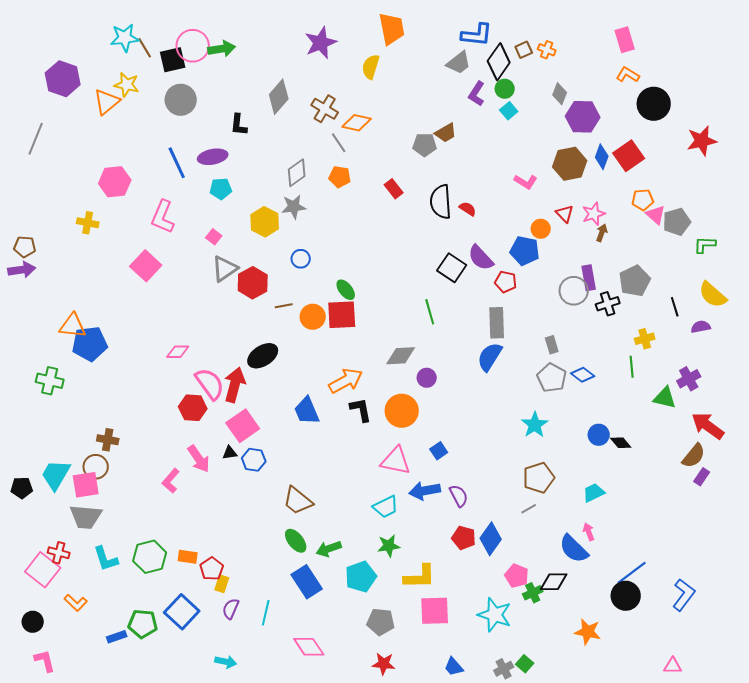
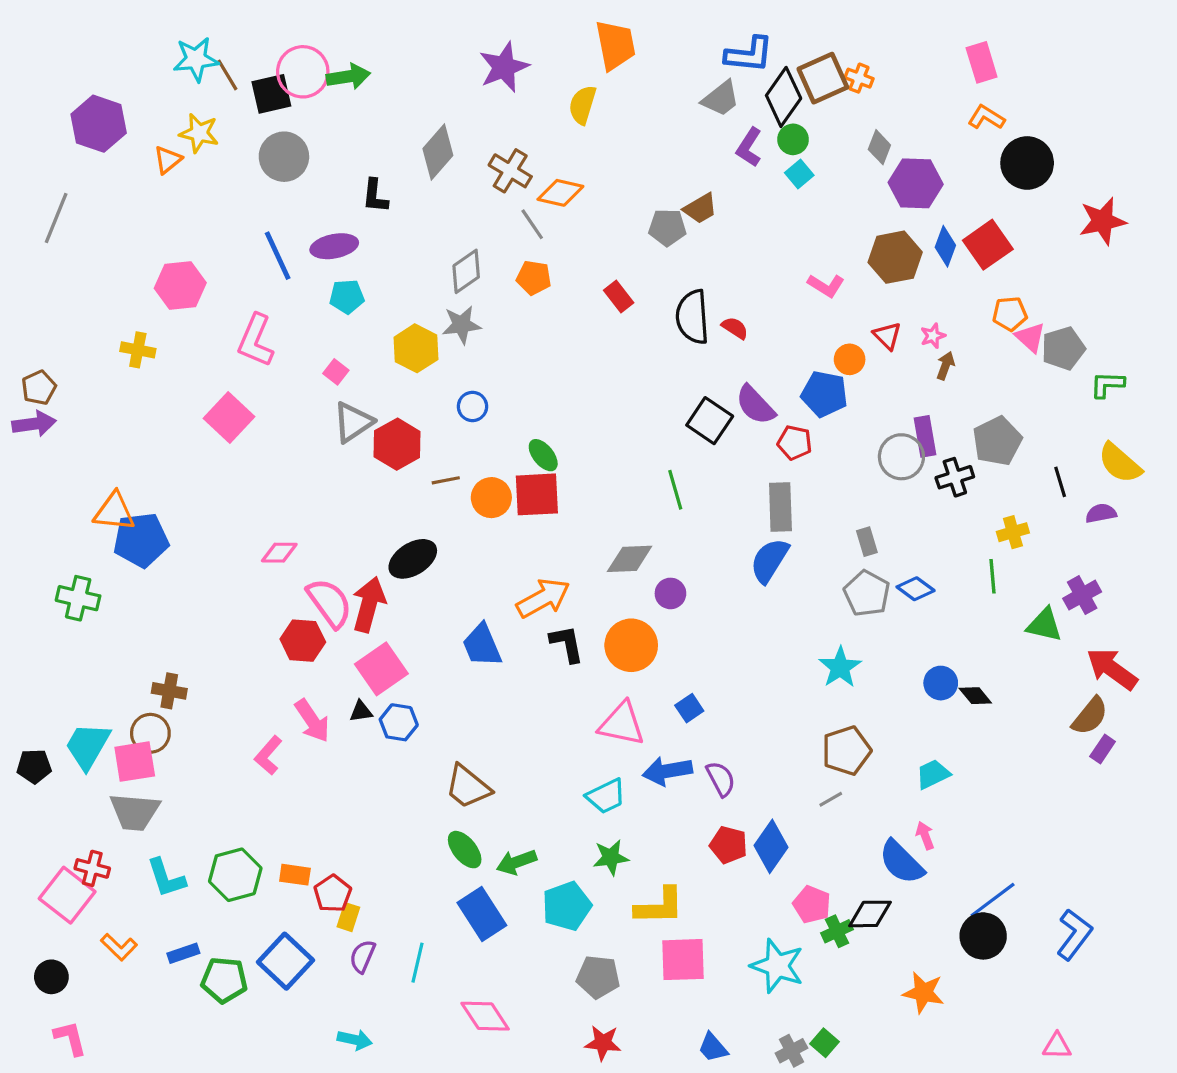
brown square: (524, 50) -> (823, 78), size x1.8
orange triangle: (107, 102) -> (168, 160), size x0.7
pink star: (594, 214) -> (933, 336), size x0.7
brown pentagon: (25, 247) -> (39, 388), turned -30
blue rectangle: (117, 637) -> (183, 953), moved

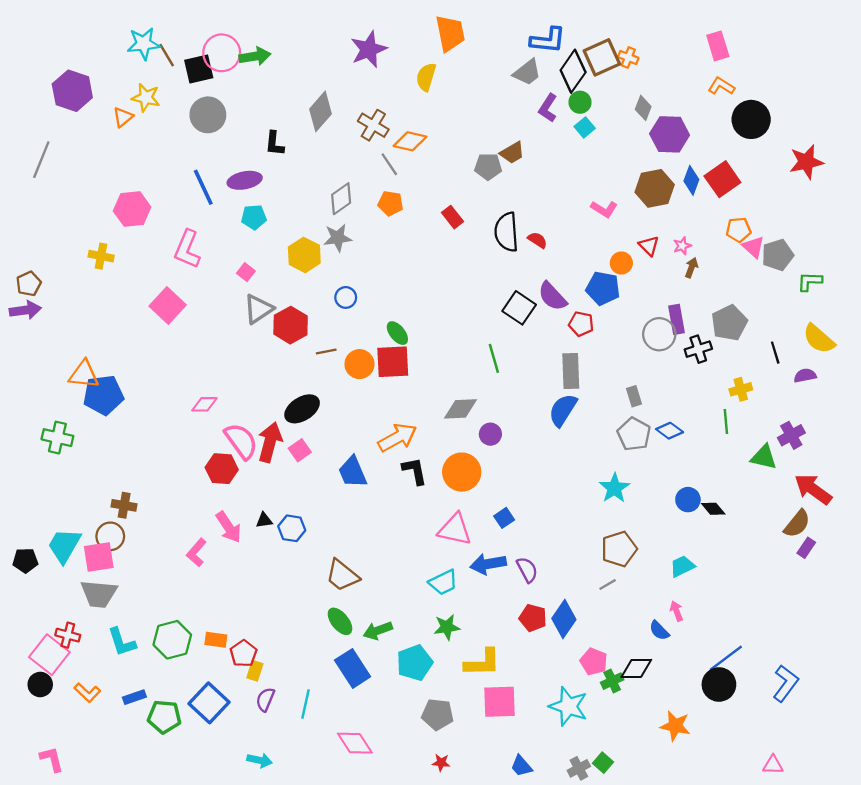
pink square: (381, 669) -> (300, 450), moved, size x0.6
blue semicircle: (901, 862) -> (659, 631), size x0.6
black circle: (51, 977) -> (40, 685), moved
red star: (603, 1043) -> (441, 763), size x0.7

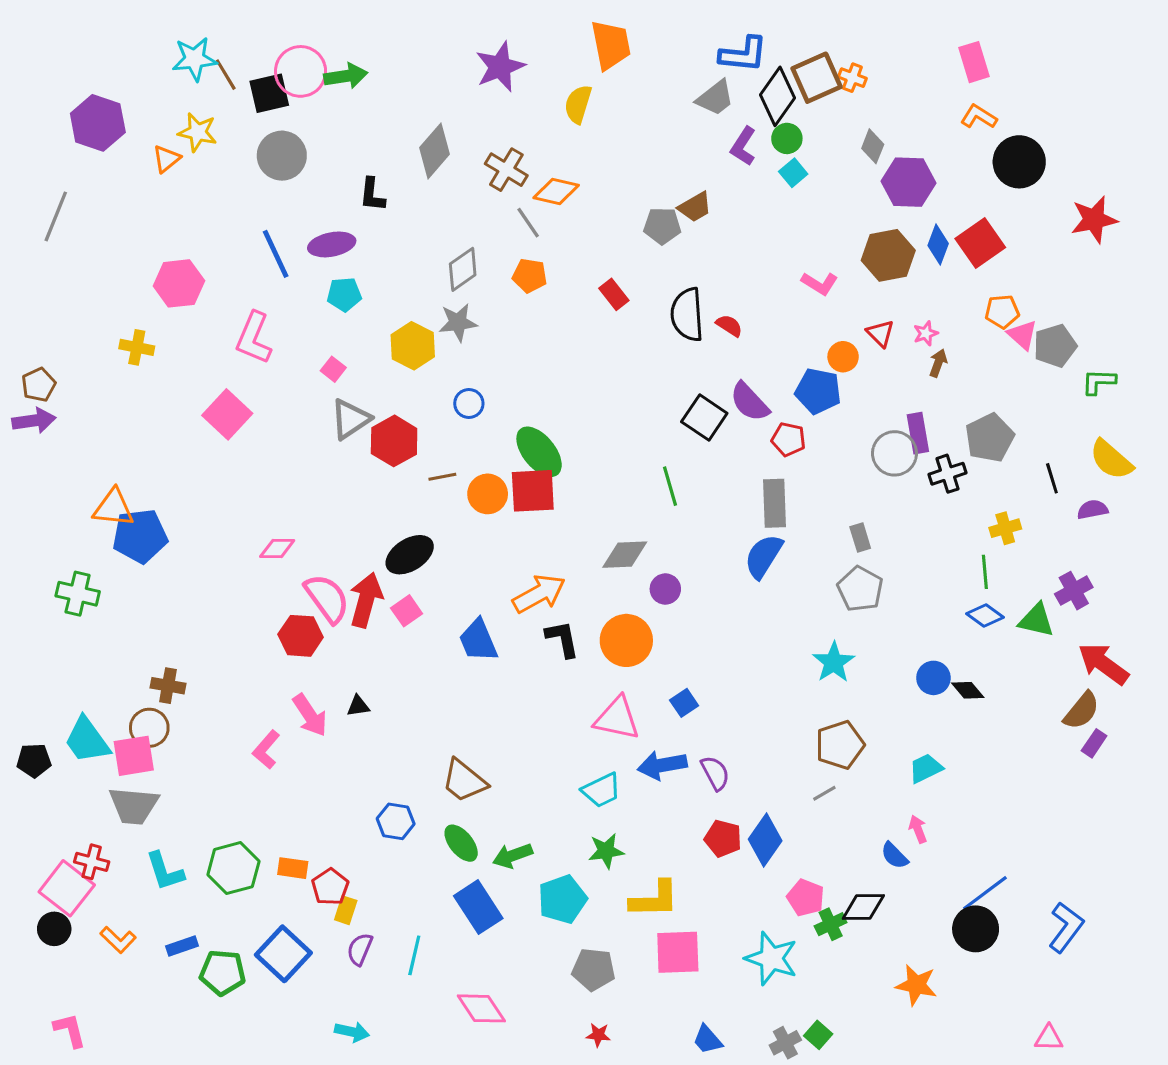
green ellipse: (397, 333) -> (539, 452), size x1.6
blue diamond: (670, 431) -> (985, 616), moved
blue hexagon: (292, 528) -> (396, 821), moved
cyan trapezoid: (64, 546) -> (87, 740), turned -66

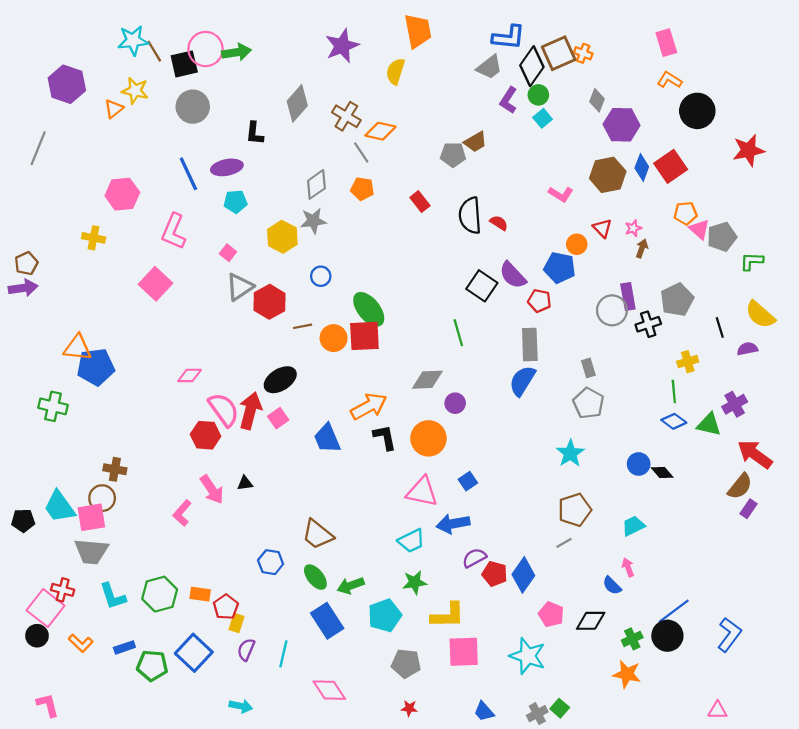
purple semicircle: (715, 773) -> (474, 558), moved, turned -90
green cross: (831, 924) -> (632, 639), moved

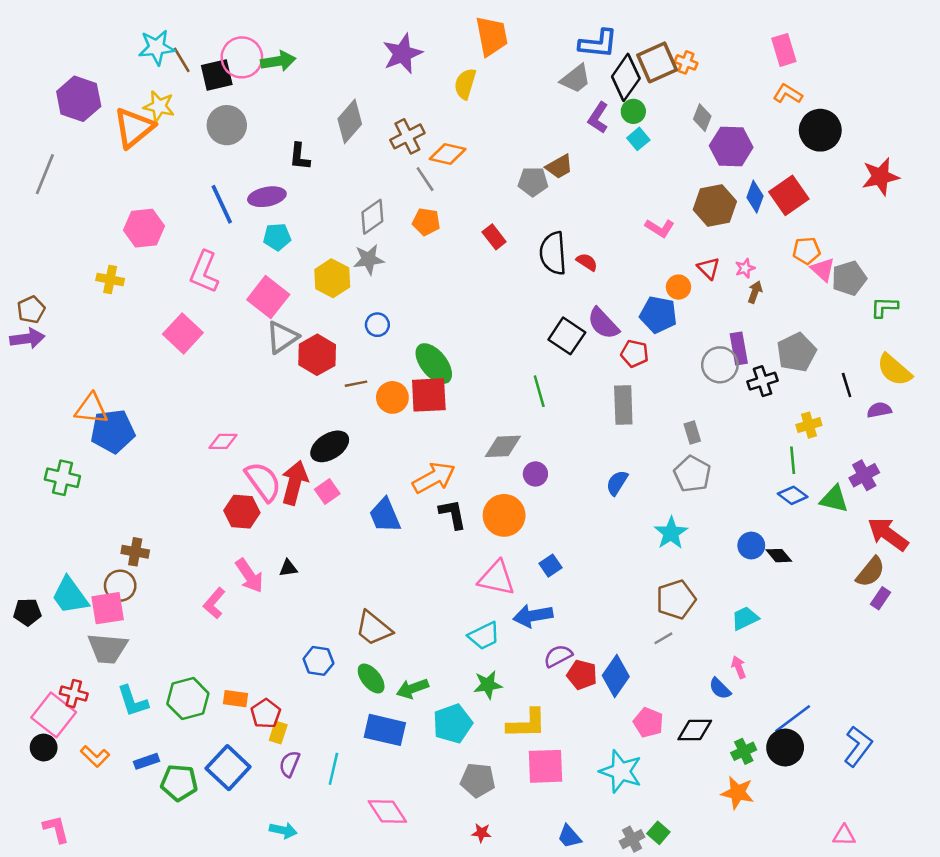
orange triangle: (114, 109) -> (134, 128), size x1.8
brown cross: (346, 116) -> (407, 136), turned 32
pink square: (228, 253) -> (268, 297), size x2.0
blue semicircle: (522, 381) -> (617, 483), moved, size x0.7
blue rectangle: (327, 621) -> (385, 730), turned -44

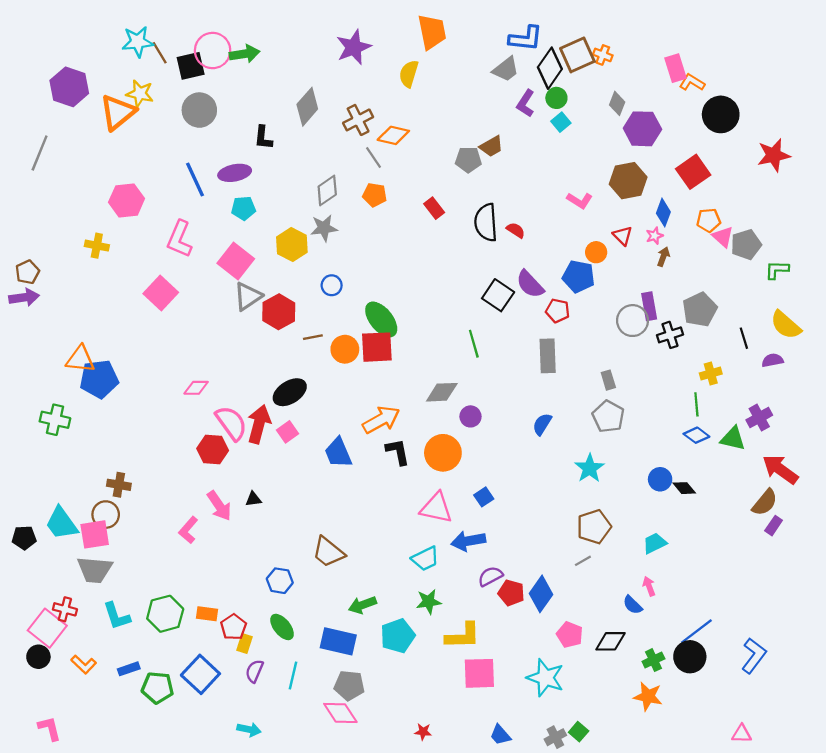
pink rectangle: (784, 50) -> (675, 68), moved
blue diamond: (755, 197) -> (663, 213), moved
green ellipse: (371, 678) -> (282, 627), moved
gray pentagon: (478, 780) -> (349, 685), moved

